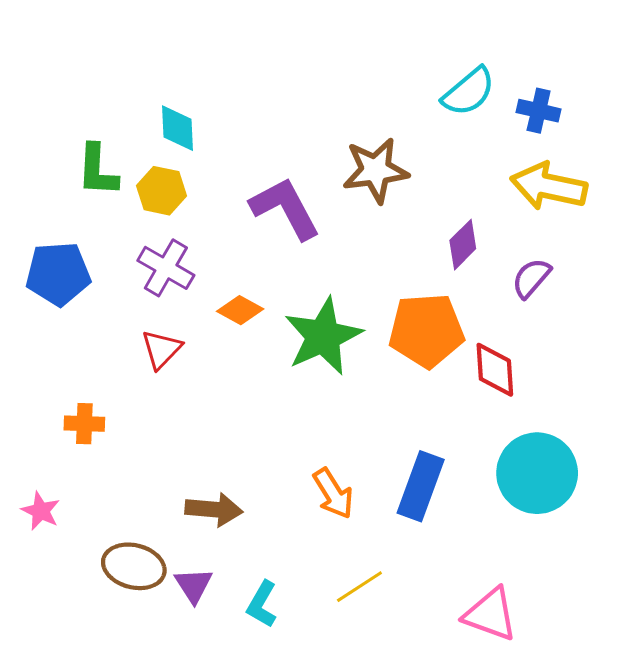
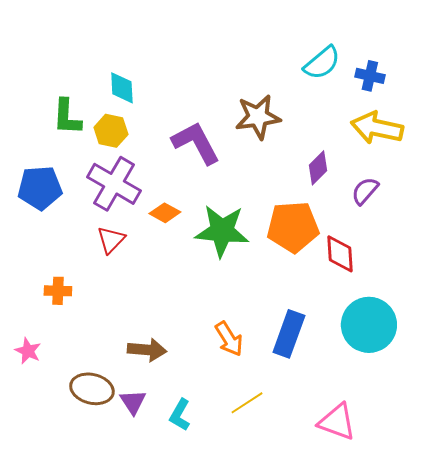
purple cross: (166, 268) -> (114, 184), size x1.4
green star: (323, 336) -> (222, 231), turned 30

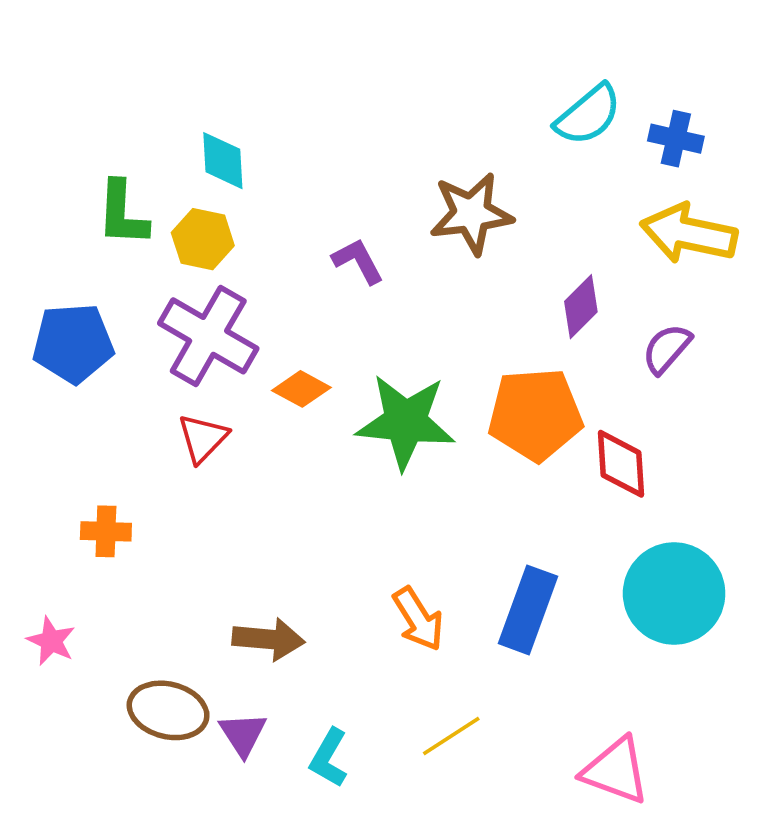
purple L-shape: (196, 143) -> (358, 261), size x0.6

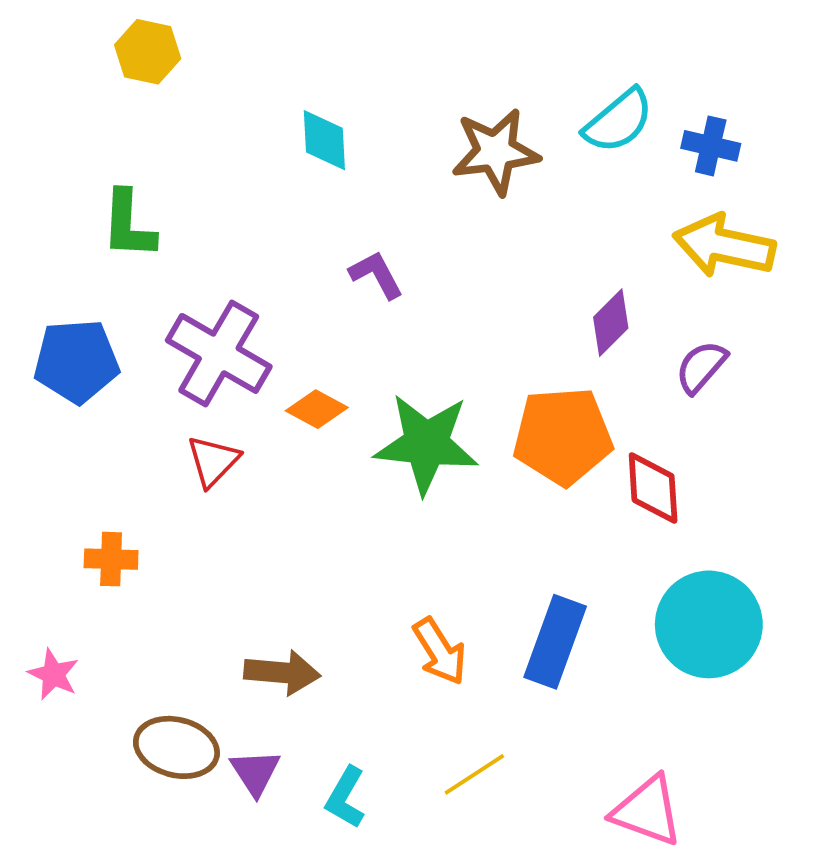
cyan diamond: (223, 161) -> (324, 140), moved
brown star: (471, 214) -> (495, 152), moved
yellow hexagon: (203, 239) -> (148, 52), moved

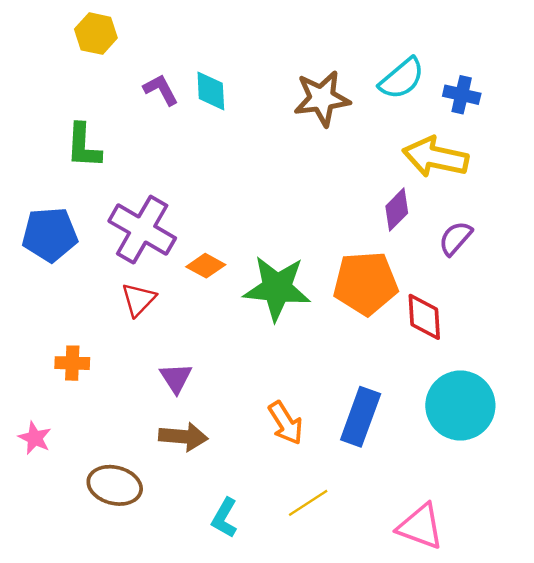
yellow arrow: (724, 246) -> (435, 157), moved
purple L-shape: (376, 275) -> (161, 90), moved
purple triangle: (255, 772) -> (176, 378), moved

